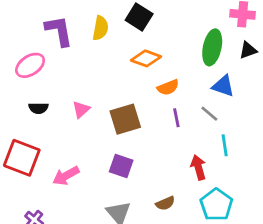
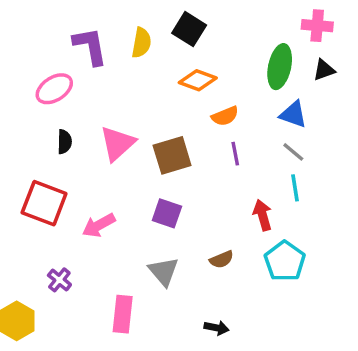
black semicircle: (38, 108) -> (65, 142), turned -90
pink triangle: (81, 109) -> (117, 143), size x1.6
gray line: (209, 114) -> (293, 152), moved

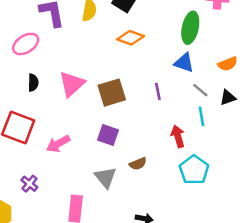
black triangle: (324, 70) -> (228, 98), moved
blue triangle: (293, 114) -> (184, 63), moved
orange semicircle: (225, 116) -> (228, 64), moved
brown semicircle: (222, 259) -> (138, 164), moved

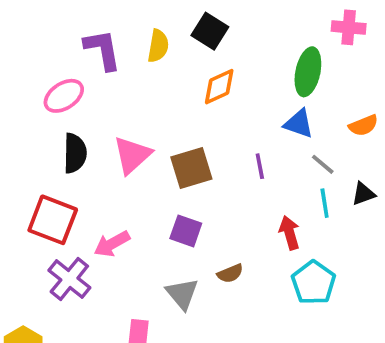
orange diamond: (130, 38) -> (219, 87), turned -45
black semicircle: (33, 83) -> (75, 153), size x1.5
black triangle: (228, 98) -> (363, 194), moved
purple cross: (29, 184) -> (69, 279), moved, size x1.6

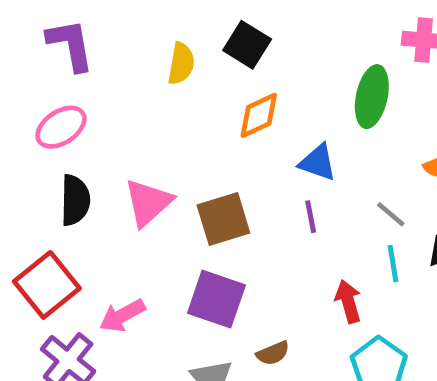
purple L-shape: (103, 50) -> (70, 45), moved
blue triangle: (299, 124) -> (318, 162), moved
red square: (53, 220) -> (47, 285), turned 30
purple square: (186, 231) -> (216, 299), size x1.4

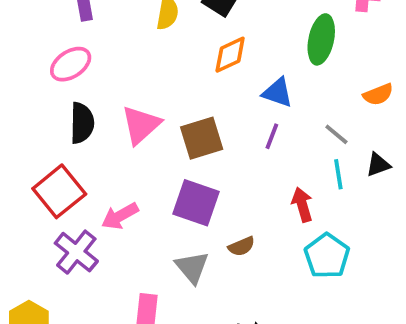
purple line: (311, 217) -> (272, 136), turned 32

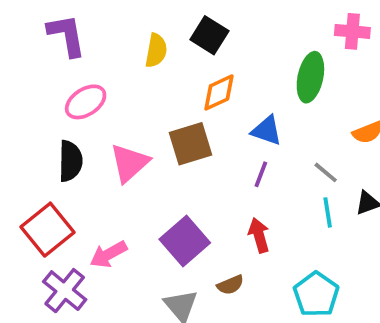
pink ellipse: (71, 64) -> (86, 102), moved
brown square: (202, 138) -> (190, 144), moved
purple square: (196, 203) -> (185, 241), turned 30
red arrow: (302, 205) -> (259, 235), moved

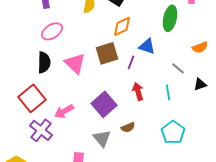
pink triangle: (129, 163) -> (75, 63), turned -35
purple line: (261, 174) -> (131, 62), moved
cyan line: (328, 212) -> (168, 92), moved
red arrow: (259, 235) -> (138, 91), moved

